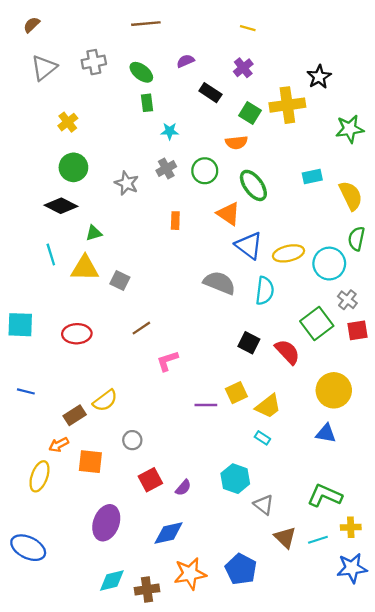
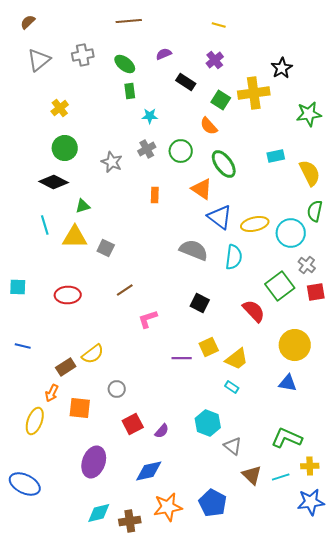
orange semicircle: (236, 142) -> (209, 126), turned 54
cyan square: (20, 325) -> (18, 287), size x0.7
black square: (249, 343) -> (200, 303), moved
orange arrow: (59, 445) -> (52, 393), turned -36

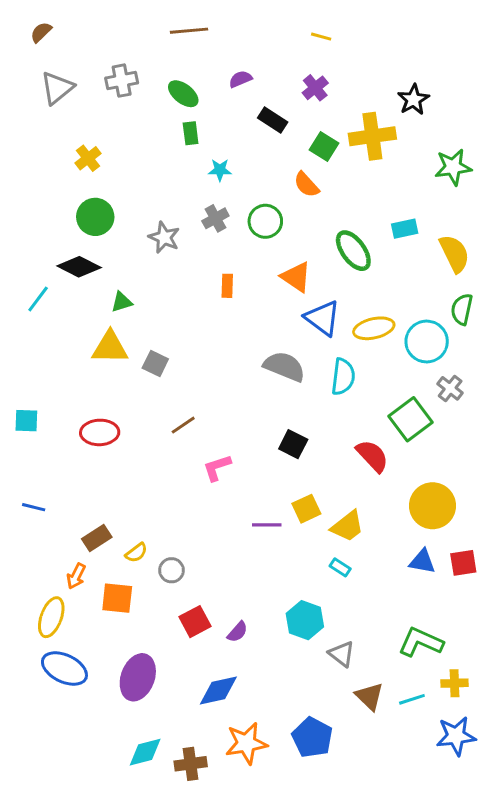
green ellipse: (224, 164) -> (353, 251), moved
cyan line: (45, 225) -> (38, 299), moved, turned 54
red square: (316, 292) -> (463, 563), moved
yellow semicircle: (93, 354) -> (136, 553), moved, size x0.7
blue ellipse: (25, 484) -> (64, 668), moved

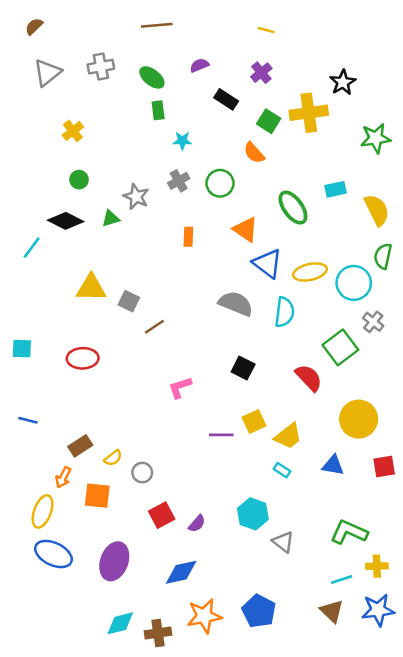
green circle: (95, 217) -> (79, 180), size x0.6
green triangle: (122, 302) -> (111, 218), moved
brown line: (183, 425) -> (154, 327), moved
blue triangle: (422, 561) -> (333, 465), moved
brown triangle: (369, 696) -> (332, 611), moved

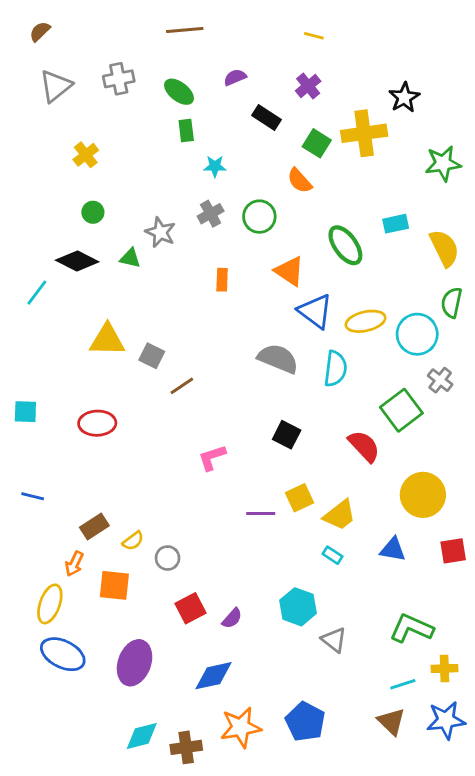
green triangle: (111, 218) -> (130, 258), turned 30

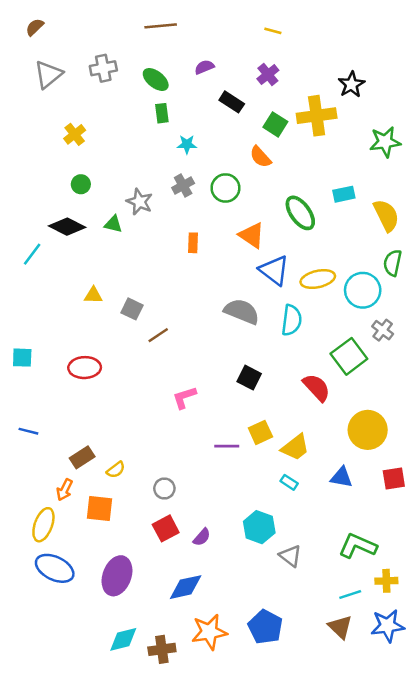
yellow triangle: (107, 340) -> (93, 295), size x0.6
gray circle: (168, 558) -> (164, 489), moved

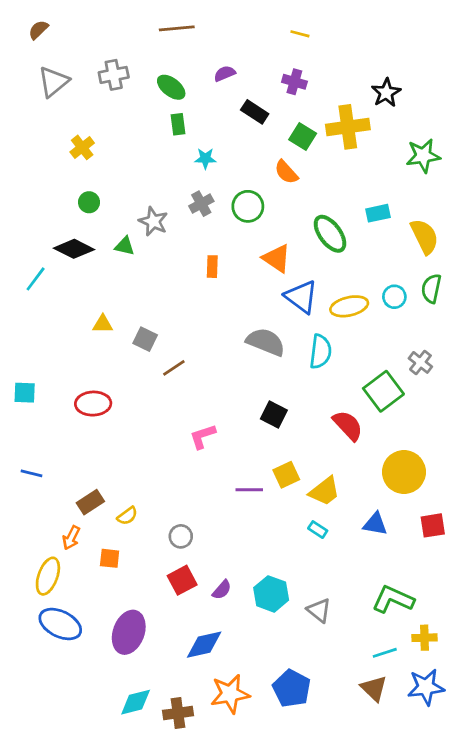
purple cross: (268, 75) -> (294, 82), turned -35
cyan circle: (363, 290) -> (394, 297), moved, size x0.6
orange square: (100, 508) -> (110, 558), size x0.7
cyan hexagon: (259, 527) -> (271, 594), moved

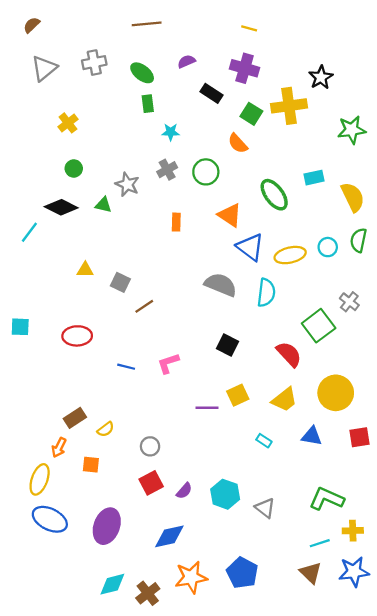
purple cross: (294, 82) -> (245, 68), size x1.4
blue line: (31, 473) -> (126, 367), moved
yellow trapezoid: (325, 491) -> (284, 400), moved
brown cross: (178, 713) -> (148, 593), turned -30

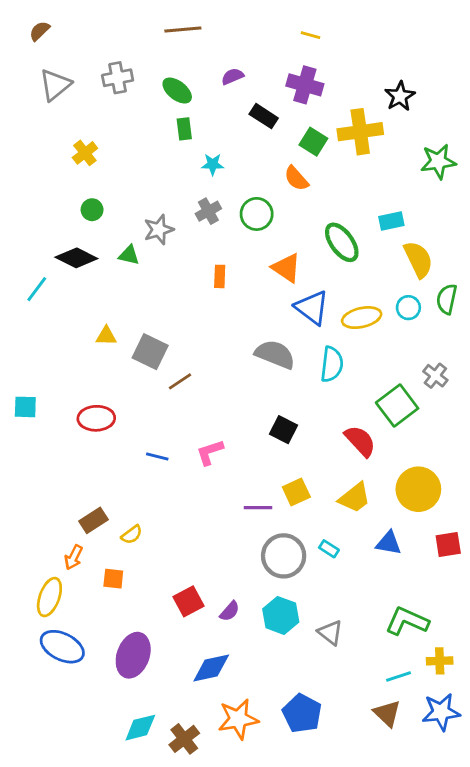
gray star: (127, 184) -> (159, 230), turned 30
yellow semicircle: (353, 197) -> (418, 259), moved
gray square: (120, 282) -> (150, 352), size x1.4
gray circle: (150, 446) -> (284, 556), moved, size x1.8

